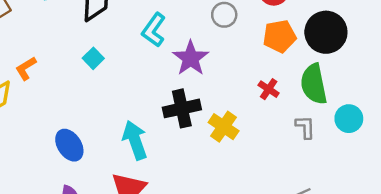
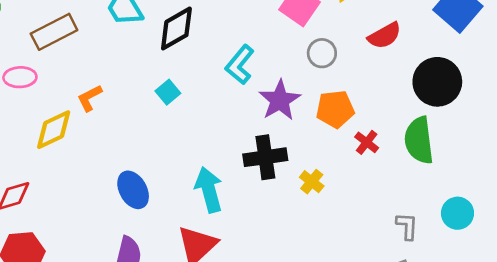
orange pentagon: (279, 36) -> (335, 109), moved
cyan circle: (349, 119) -> (457, 213), moved
yellow cross: (224, 127) -> (312, 182), size x0.7
gray L-shape: (305, 127) -> (407, 226), moved

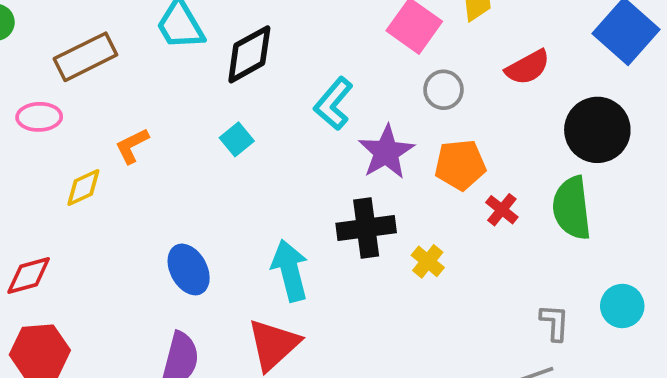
yellow diamond: (54, 130) -> (83, 188), size x0.7

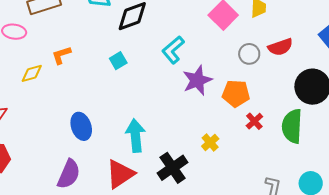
gray circle: (444, 90) -> (249, 54), moved
black cross: (366, 228) -> (173, 168), moved, turned -36

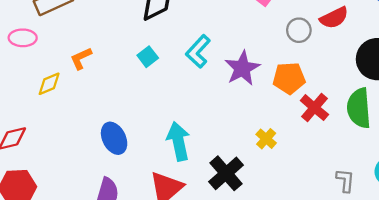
cyan L-shape: (173, 50) -> (198, 51), moved
red cross: (254, 121) -> (314, 108), size x1.4

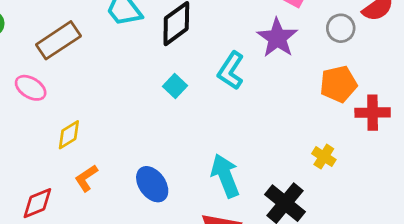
pink ellipse: (23, 38) -> (31, 88), turned 40
orange L-shape: (81, 58) -> (86, 178), moved
purple star: (242, 68) -> (277, 38), moved
red cross: (314, 108) -> (373, 113), turned -32

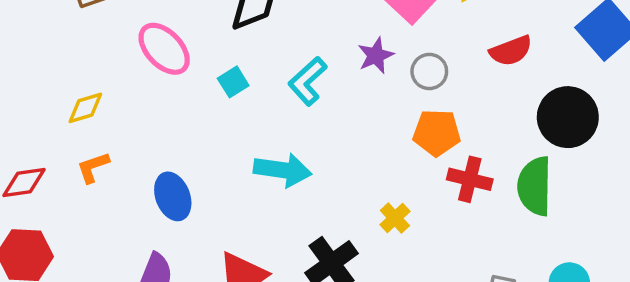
gray circle: (341, 28) -> (429, 71), moved
purple star: (277, 38) -> (376, 55), size x0.7
pink ellipse: (31, 88) -> (164, 49), moved, size x1.4
cyan arrow: (225, 176) -> (283, 170), moved, turned 105

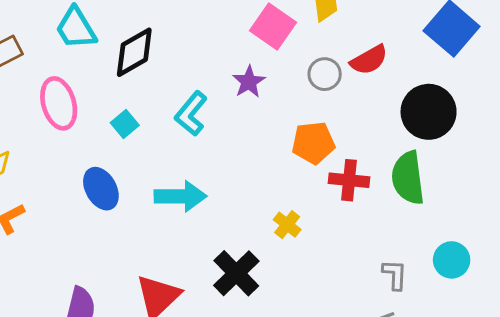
pink ellipse: (164, 49) -> (59, 103), turned 36
gray circle: (429, 71) -> (325, 74), moved
blue ellipse: (173, 196) -> (101, 189), moved

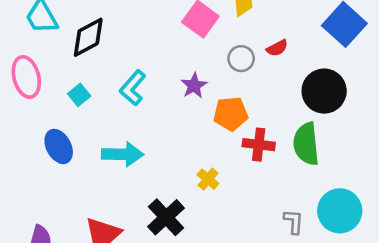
red semicircle: (369, 60) -> (277, 48), size x0.7
purple star: (249, 82) -> (194, 86), moved
cyan circle: (452, 260) -> (340, 211), size x1.5

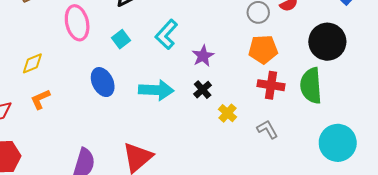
purple star: (194, 86) -> (203, 56), moved
orange pentagon: (231, 114) -> (263, 49), moved
black cross: (166, 217) -> (203, 90), moved, size x0.6
gray L-shape: (294, 222) -> (267, 129), moved, turned -35

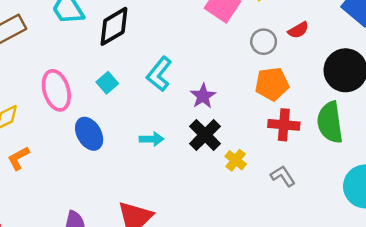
pink ellipse: (77, 23) -> (56, 90), moved
cyan arrow: (156, 90) -> (152, 139), size x0.6
black cross: (203, 90) -> (205, 135), size x1.5

